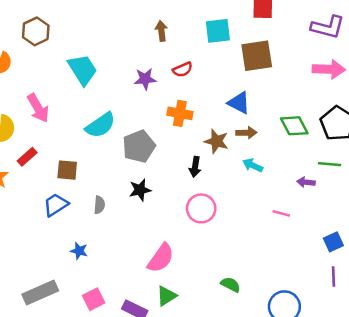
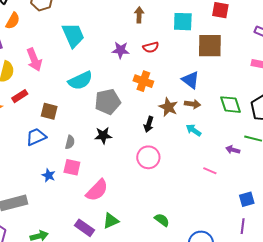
pink semicircle: (161, 258) -> (97, 190), moved
pink square: (94, 299) -> (72, 167), moved, turned 30

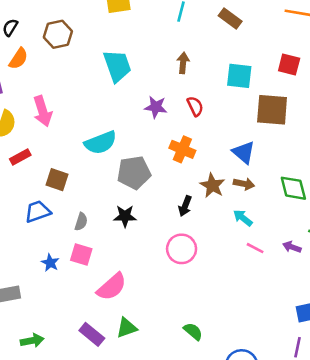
cyan trapezoid: (73, 35) -> (117, 66), moved
red semicircle: (151, 47) -> (195, 106), turned -105
pink line: (210, 171) -> (255, 248), moved

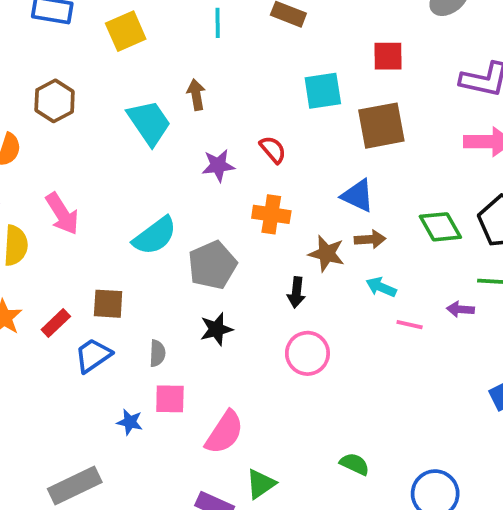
brown arrow: (183, 63) -> (196, 95), moved
red rectangle: (20, 157) -> (56, 323), moved

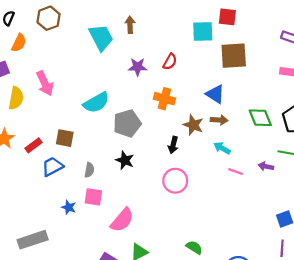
red square: (388, 56) -> (227, 17), moved
red semicircle: (273, 150) -> (170, 62), turned 63
black star: (216, 329) -> (125, 160), turned 30

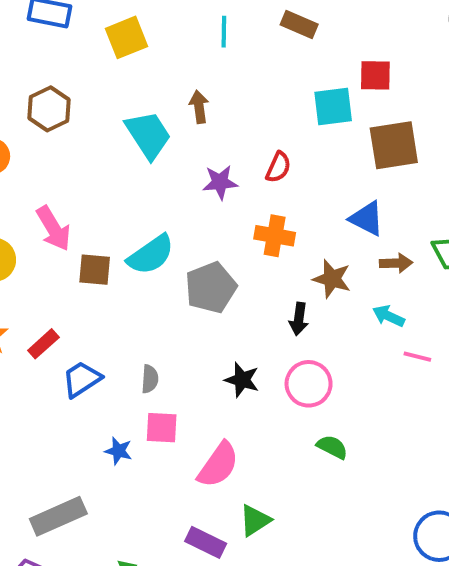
brown arrow: (219, 120) -> (396, 263), moved
brown square: (65, 138) -> (95, 270), moved
black star: (125, 160) -> (242, 380), moved
green semicircle: (194, 247) -> (332, 447), moved

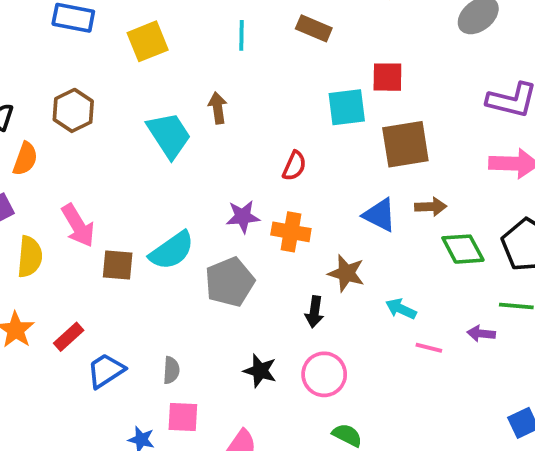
purple star: (220, 182) -> (243, 217), moved
brown arrow: (396, 263) -> (431, 207), moved

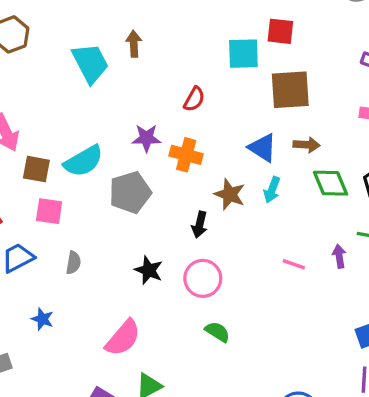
cyan arrow: (401, 309) -> (272, 190), moved, turned -100
purple arrow: (481, 334) -> (339, 256), turned 70
pink square: (183, 417) -> (49, 211), moved

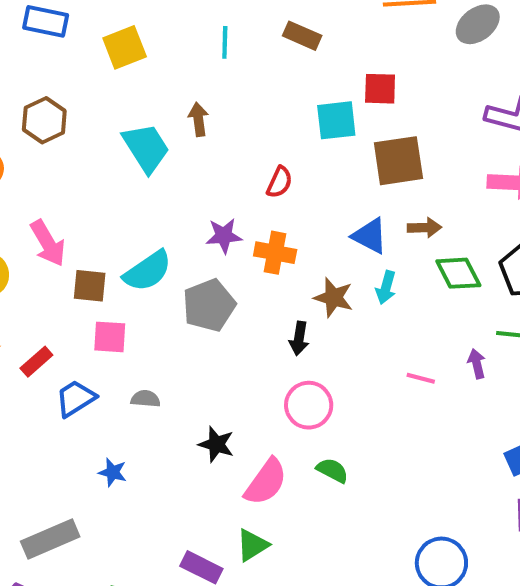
gray semicircle: (73, 263) -> (145, 399), turned -90
black star: (149, 270) -> (216, 444), moved
pink semicircle: (123, 338) -> (266, 482), moved

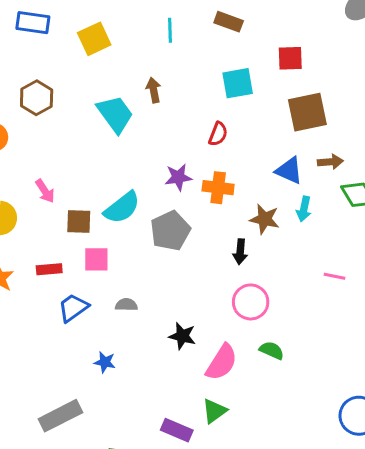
cyan square: (336, 120) -> (238, 83), moved
pink arrow: (48, 243) -> (45, 191), size x0.7
red rectangle: (36, 362) -> (49, 269), moved, turned 40

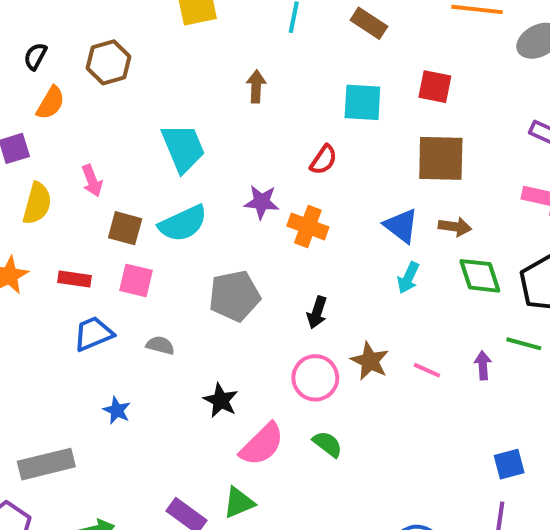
cyan trapezoid: (115, 114) -> (183, 148), moved
brown star: (265, 219) -> (370, 361), moved
gray pentagon: (170, 231) -> (234, 296), moved

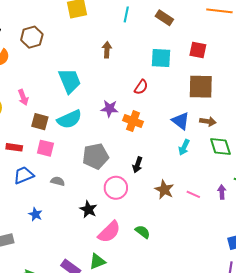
pink circle: (315, 378) -> (116, 188), moved

